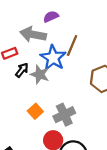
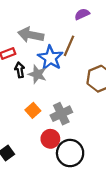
purple semicircle: (51, 17) -> (82, 14), moved
black arrow: (22, 70) -> (20, 70), turned -48

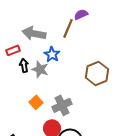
brown line: (69, 46) -> (68, 28), moved
blue star: (50, 58) -> (52, 54), size x0.7

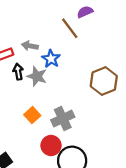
brown line: (68, 28) -> (70, 28), turned -60
gray arrow: (34, 33) -> (30, 46), moved, size x0.6

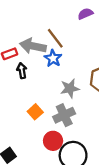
brown line: (70, 28) -> (55, 38), moved
gray arrow: (30, 46) -> (33, 46), size x1.6
gray star: (37, 76) -> (70, 88), moved, turned -30

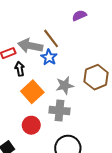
orange square: (35, 112) -> (32, 92), moved, size x1.5
gray cross: (64, 115) -> (59, 111), turned 30
red circle: (53, 141) -> (31, 125), moved

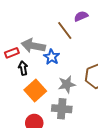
brown line: (51, 38) -> (65, 30), moved

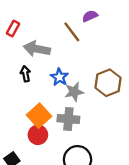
red rectangle: (12, 53) -> (13, 28), moved, turned -40
blue star: (52, 57) -> (59, 77), moved
orange square: (35, 90) -> (39, 116), moved

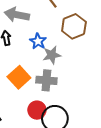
brown hexagon: (108, 83) -> (74, 26), moved
red circle: (38, 135) -> (37, 110), moved

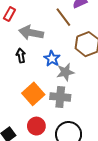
red circle: (37, 110) -> (36, 126), moved

